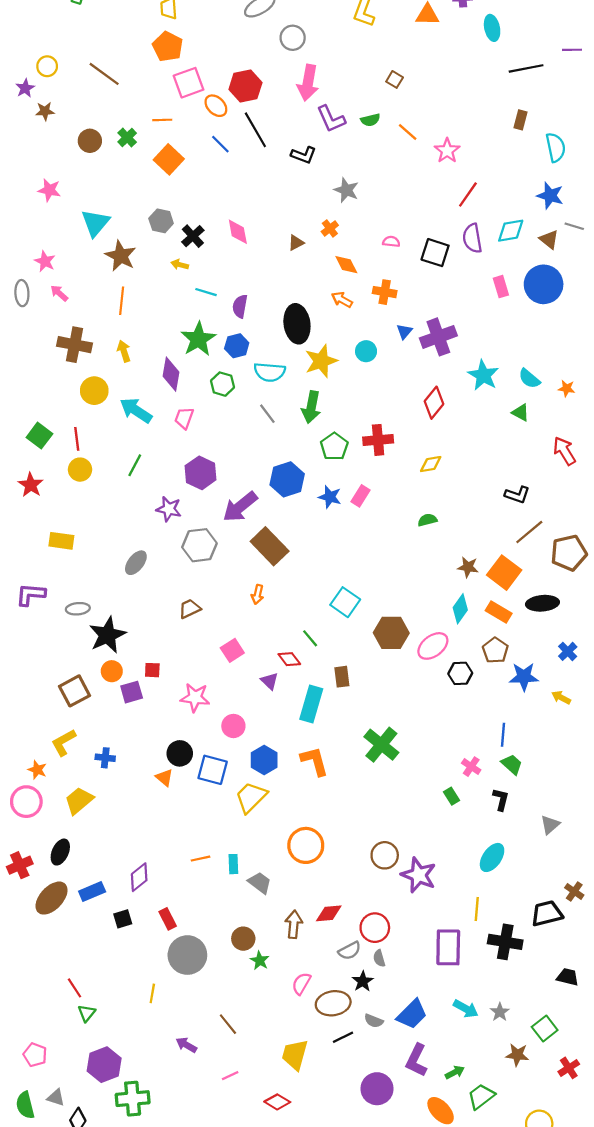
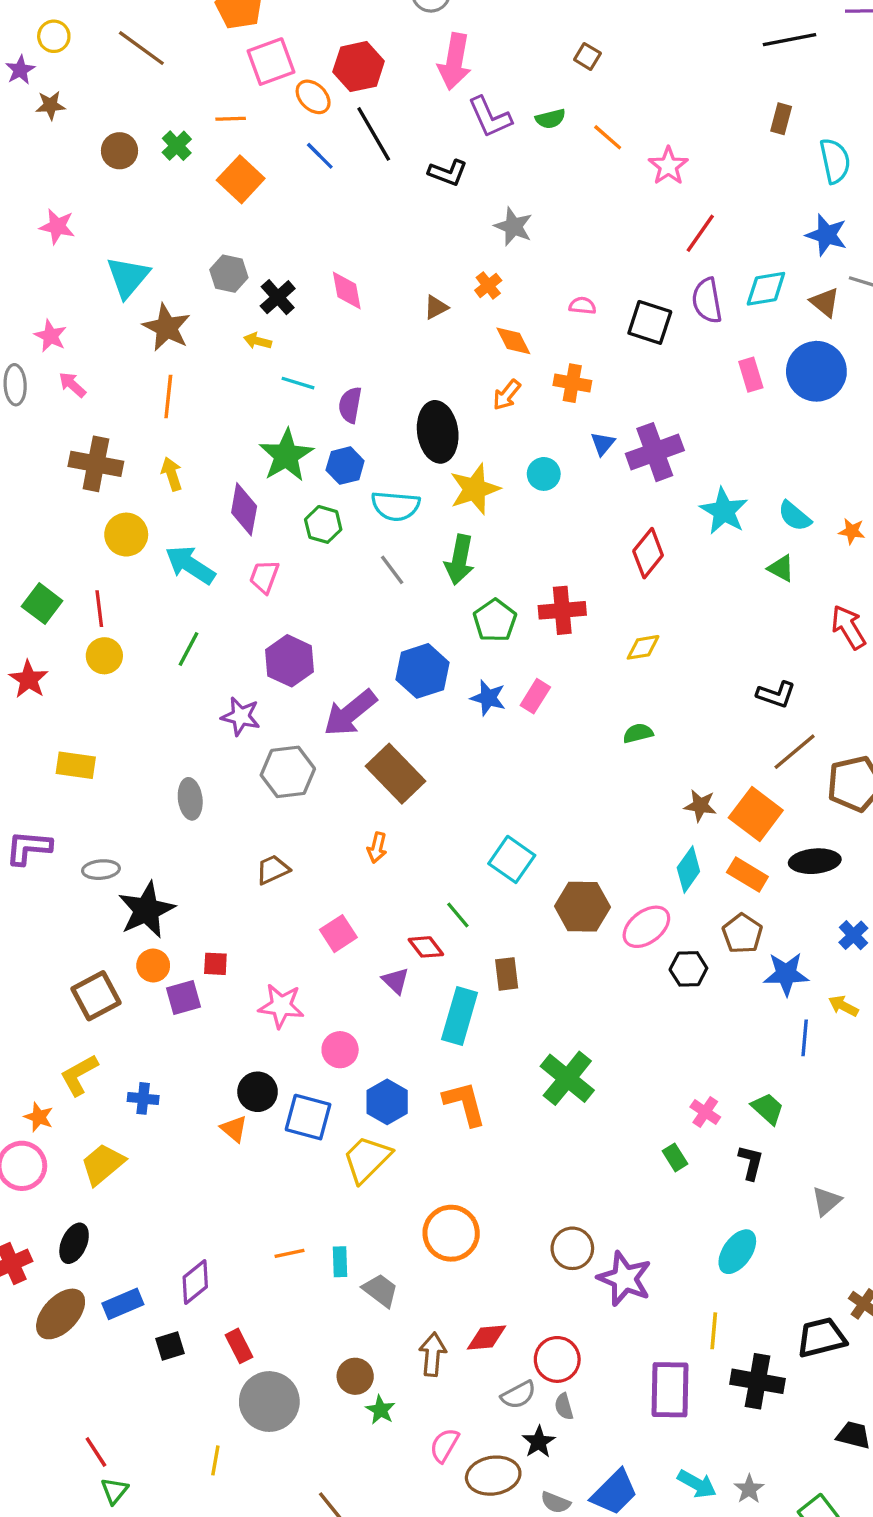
orange arrow: (342, 300) -> (507, 395), turned -80
gray ellipse: (136, 563) -> (190, 799), turned -45
blue line: (503, 735) -> (805, 1038), moved

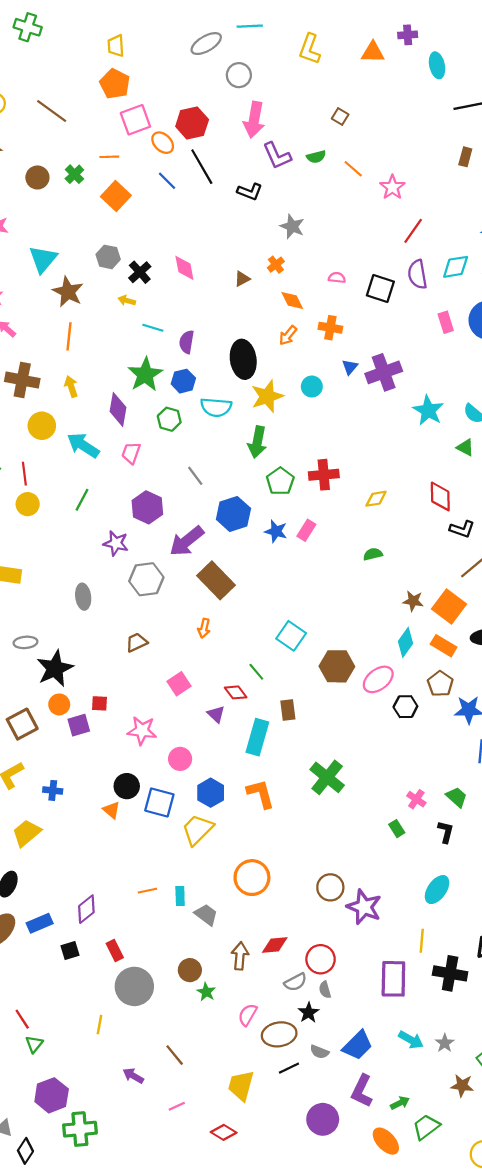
red diamond: (648, 553) -> (440, 496), moved, turned -40
gray line: (392, 570) -> (195, 476), moved

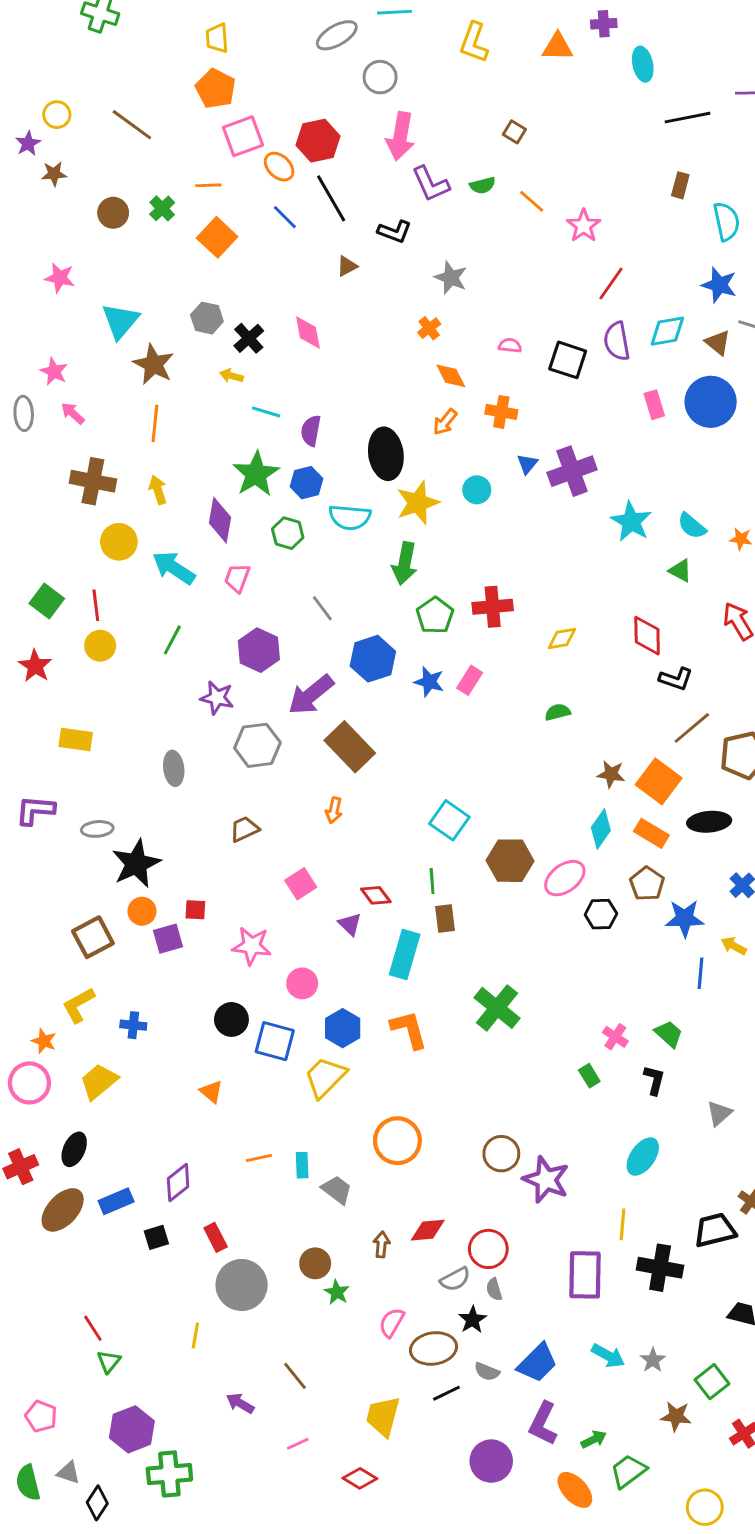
brown triangle: (242, 279) -> (347, 266), moved
green line: (256, 672) -> (432, 881), moved, turned 36
orange triangle: (111, 810) -> (211, 1092), moved
brown arrow: (240, 956) -> (382, 1245), size x0.7

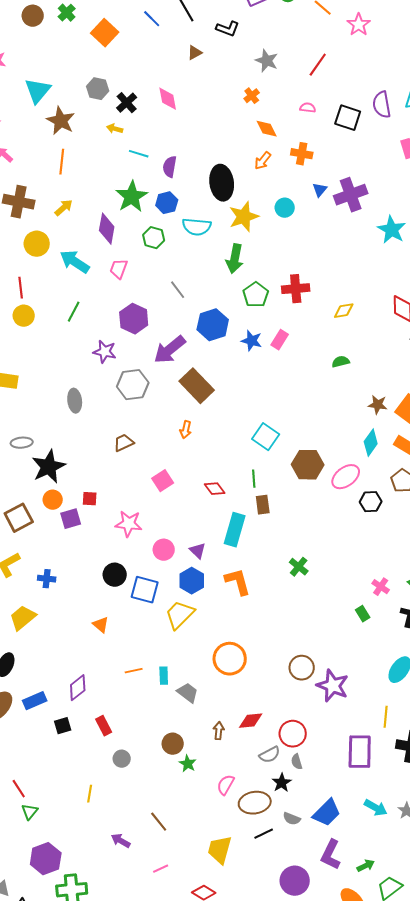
red line: (611, 283) -> (318, 65), moved
yellow arrow: (158, 490) -> (64, 208), turned 66
purple triangle: (350, 924) -> (198, 551), moved
green cross: (497, 1008) -> (299, 567), size x0.6
gray circle: (242, 1285) -> (122, 759), size x0.5

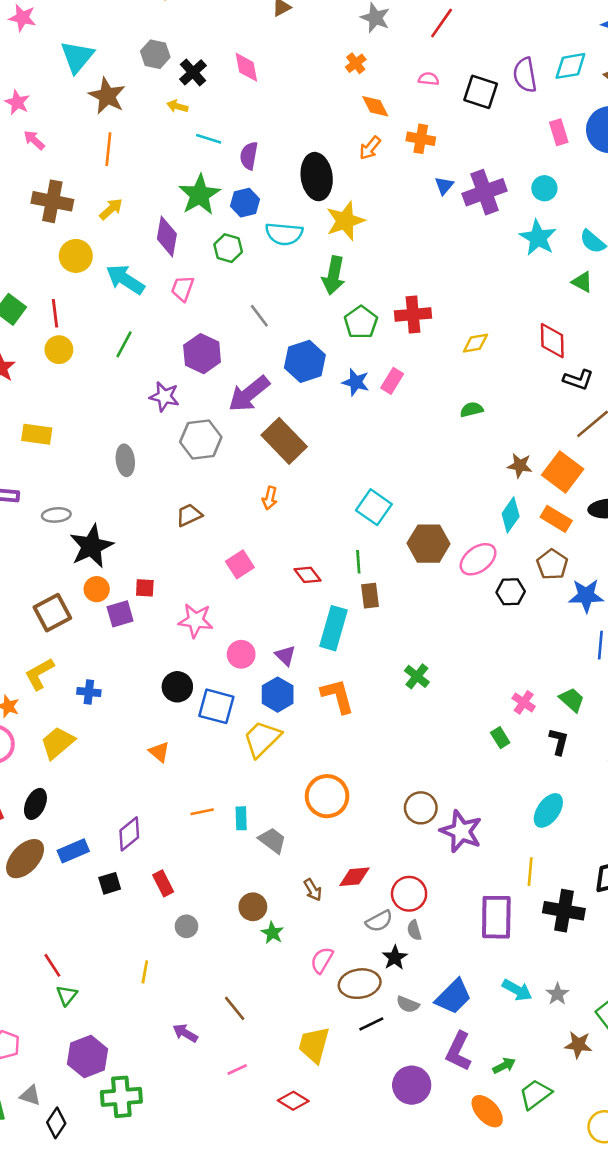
cyan circle: (285, 208) -> (544, 188), moved
brown arrow: (219, 731) -> (313, 890), turned 144

